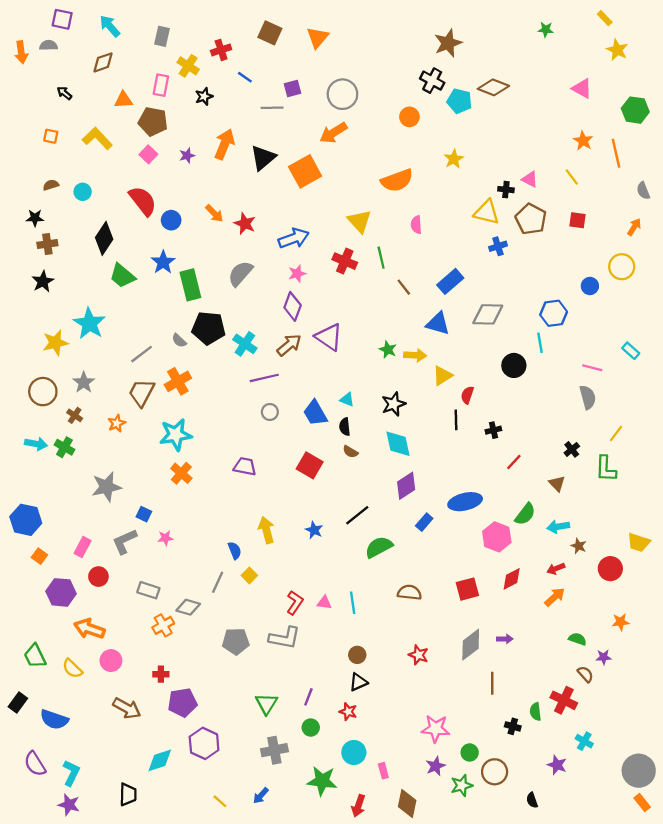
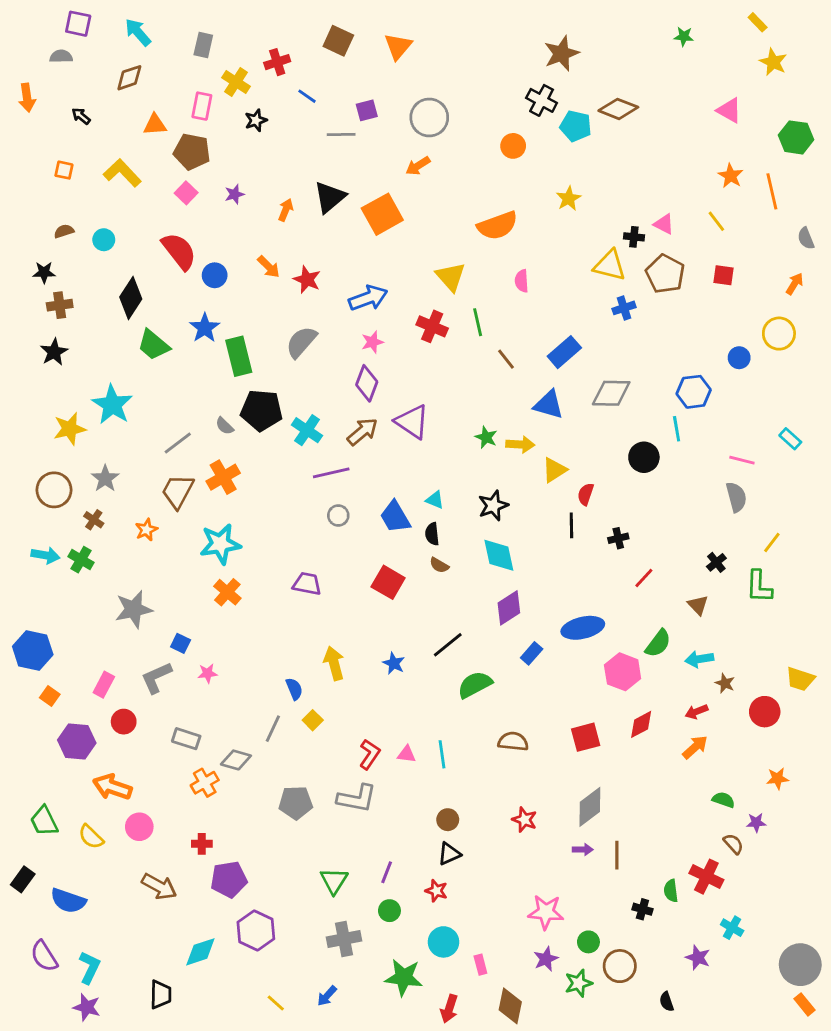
orange arrow: (21, 52) -> (27, 98), moved
orange arrow: (333, 133) -> (418, 166), size x0.7
orange arrow: (224, 144) -> (286, 210), moved, size x0.6
purple arrow: (505, 639) -> (583, 850), moved

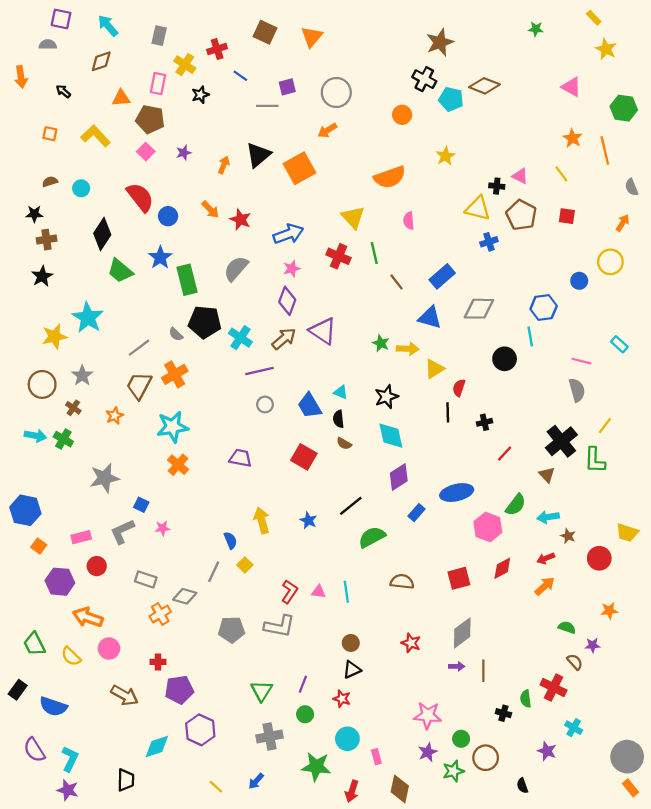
black cross: (716, 562) -> (561, 441), size x2.0
pink rectangle: (104, 685) -> (81, 537), turned 48

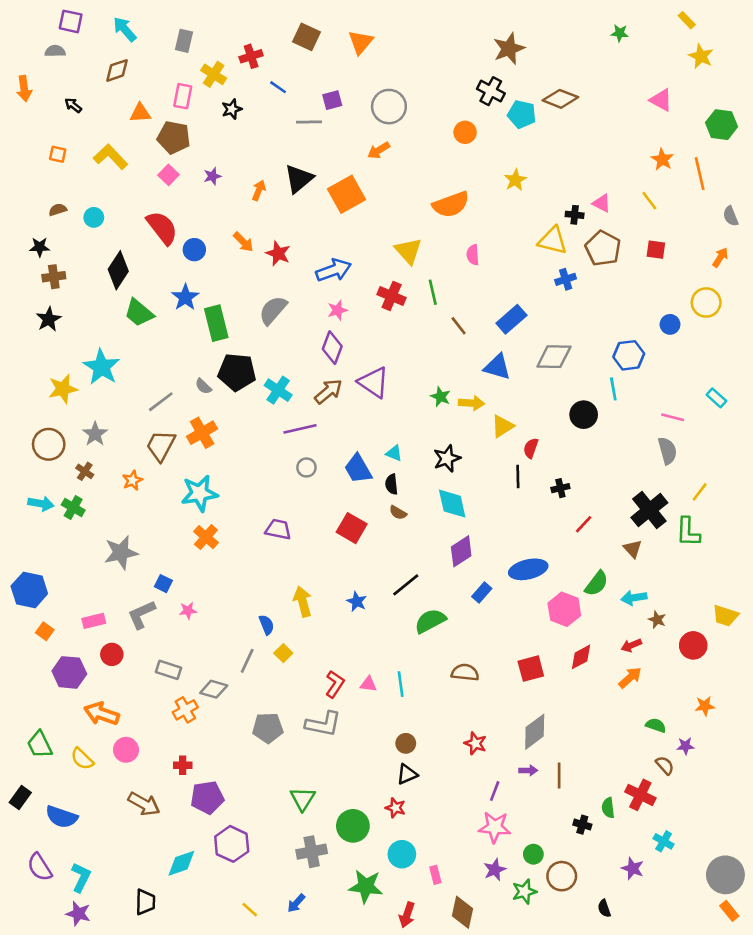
purple line: (303, 684) -> (495, 791), moved
green circle: (305, 714) -> (353, 826), size x1.6

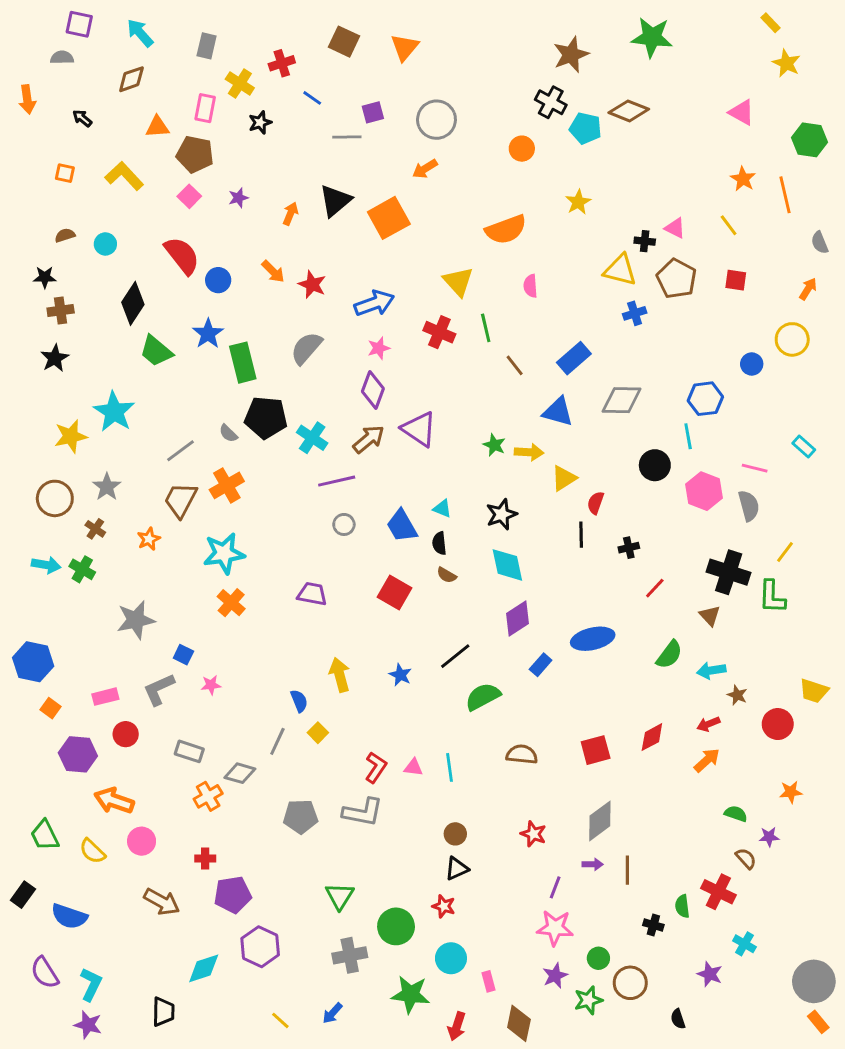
green star: (620, 33) -> (652, 37), moved, size x2.0
black cross: (649, 510) -> (729, 572), turned -33
pink hexagon: (564, 609) -> (704, 491), moved

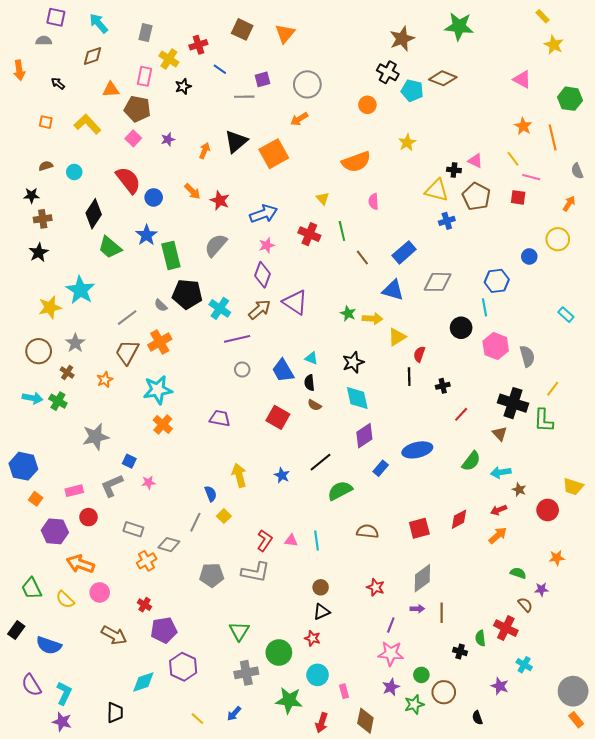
yellow triangle: (458, 282) -> (323, 198), size x0.6
pink line: (755, 468) -> (531, 177), moved
red cross: (205, 858) -> (144, 605), turned 32

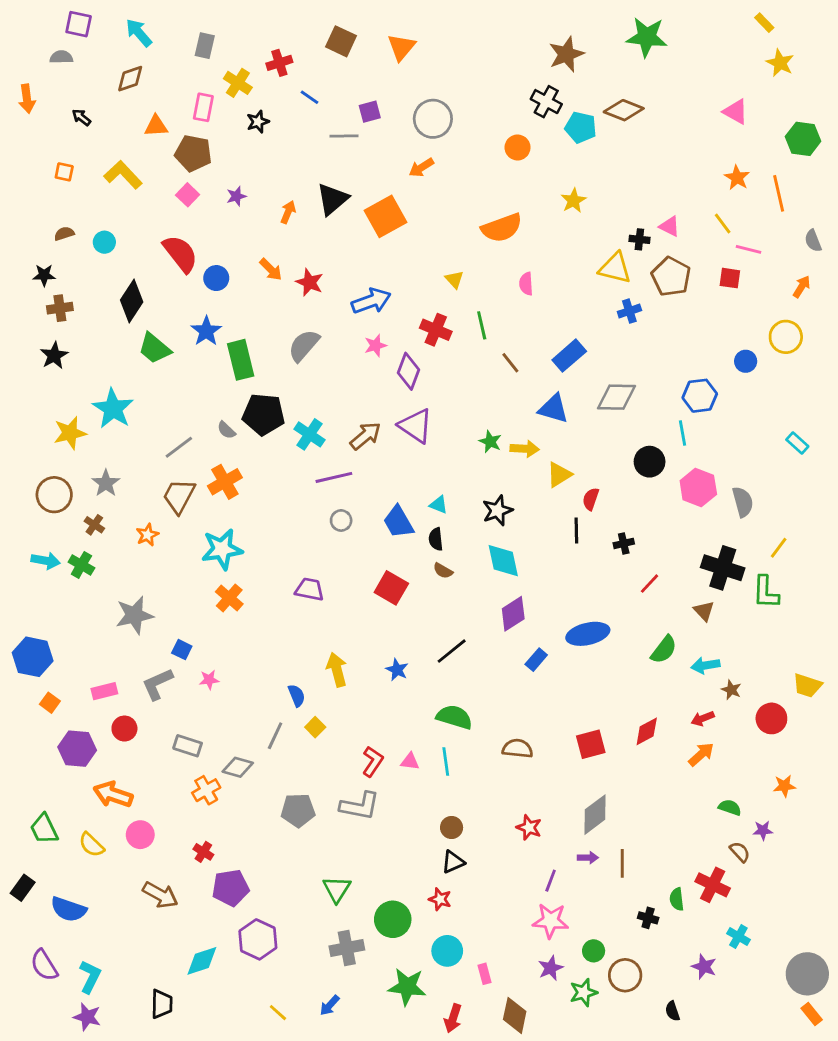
purple diamond: (263, 275) -> (408, 371), moved
green semicircle: (340, 491) -> (454, 717), moved, turned 45

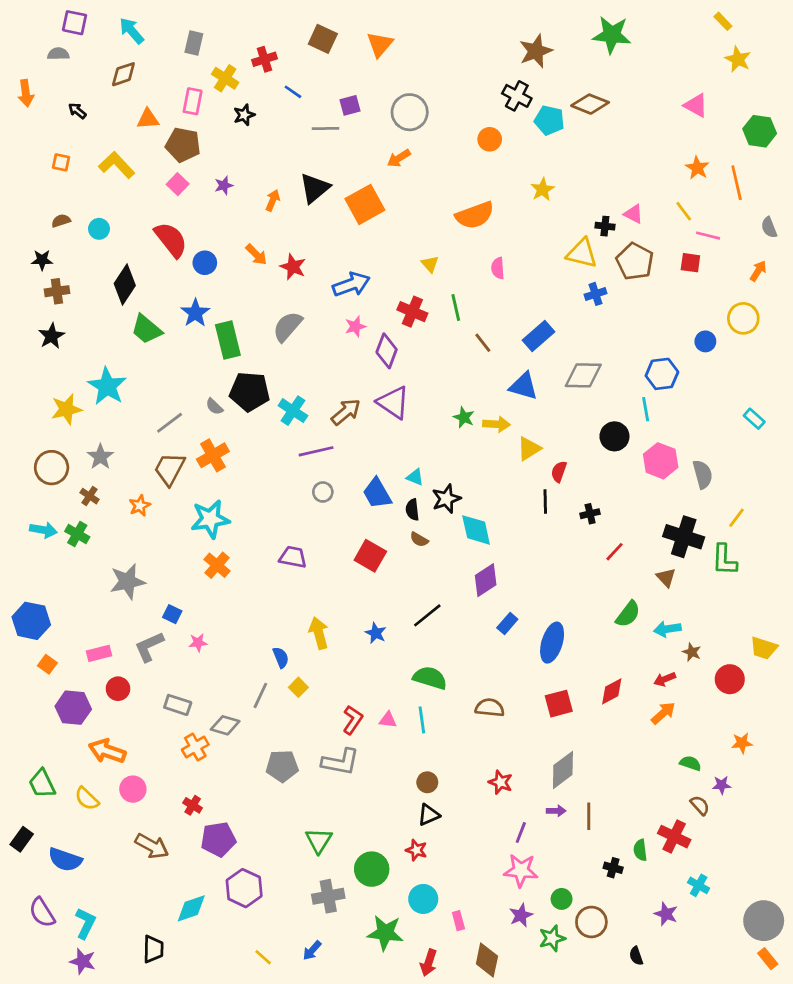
black star: (497, 510) -> (446, 499), moved
blue ellipse: (588, 634) -> (552, 643), moved, turned -60

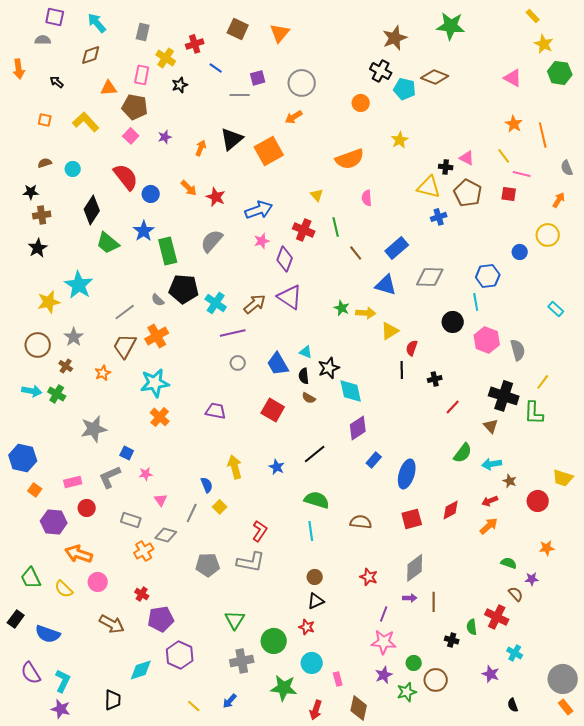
green hexagon: (760, 131) -> (560, 73), moved
pink triangle: (388, 720) -> (161, 500), moved, turned 48
black semicircle: (636, 956) -> (513, 705), moved

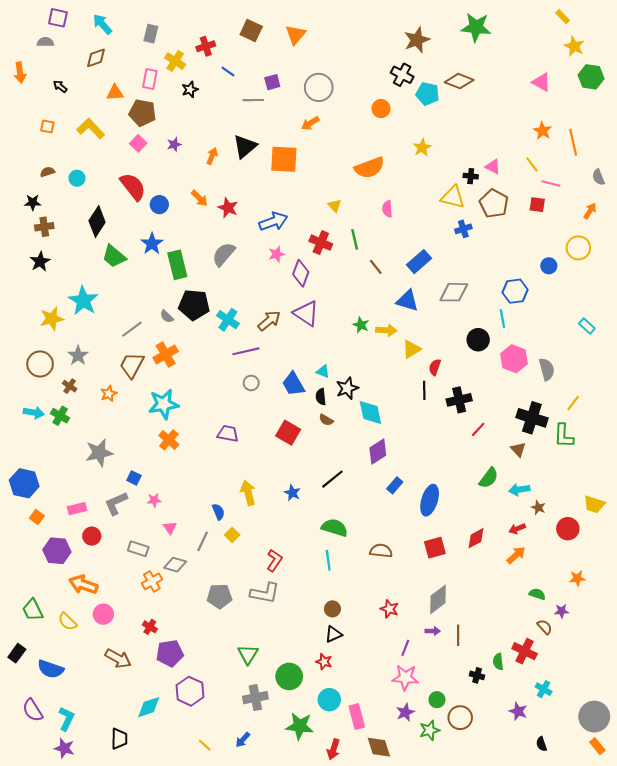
orange square: (269, 151) -> (284, 159), turned 32
black cross: (435, 379) -> (459, 400), size x1.6
pink rectangle: (338, 679) -> (357, 717), size x1.6
brown diamond: (359, 708) -> (379, 747), turned -30

